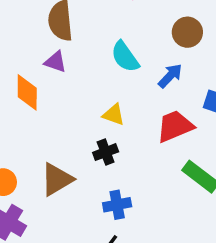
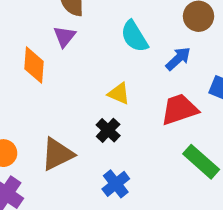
purple triangle: (56, 62) -> (64, 36), turned 45
black cross: (106, 152) -> (108, 130), turned -30
blue cross: (117, 205) -> (116, 184), turned -32

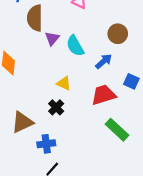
purple triangle: (64, 36) -> (52, 38), moved
blue cross: (116, 184) -> (46, 144), moved, turned 30

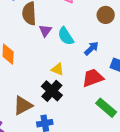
brown circle: (118, 34) -> (106, 15), moved
black cross: (56, 107) -> (52, 91), size x1.5

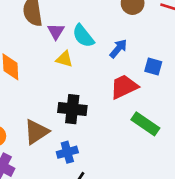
yellow triangle: (58, 69) -> (64, 59), moved
black cross: (52, 91) -> (72, 109), turned -30

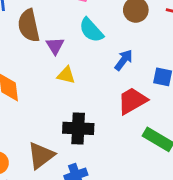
cyan semicircle: (83, 36) -> (91, 30), moved

